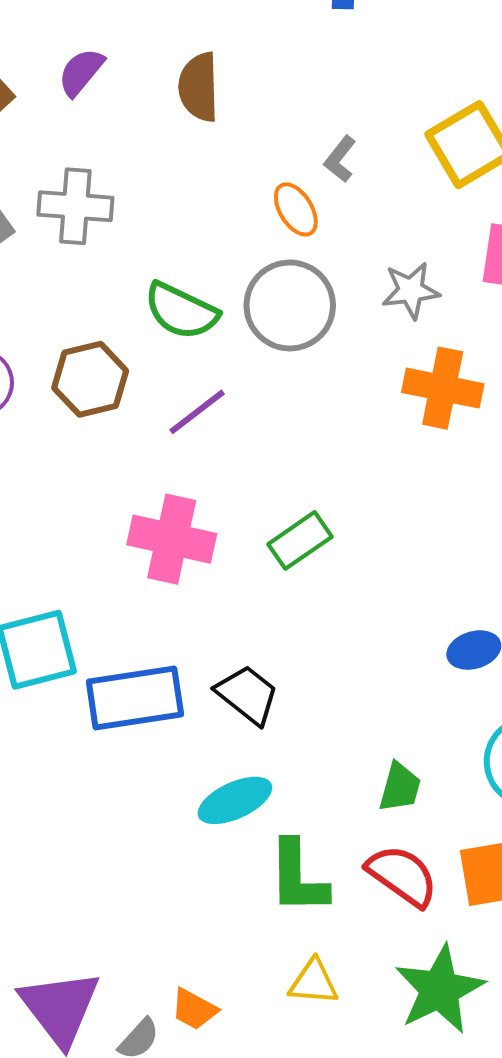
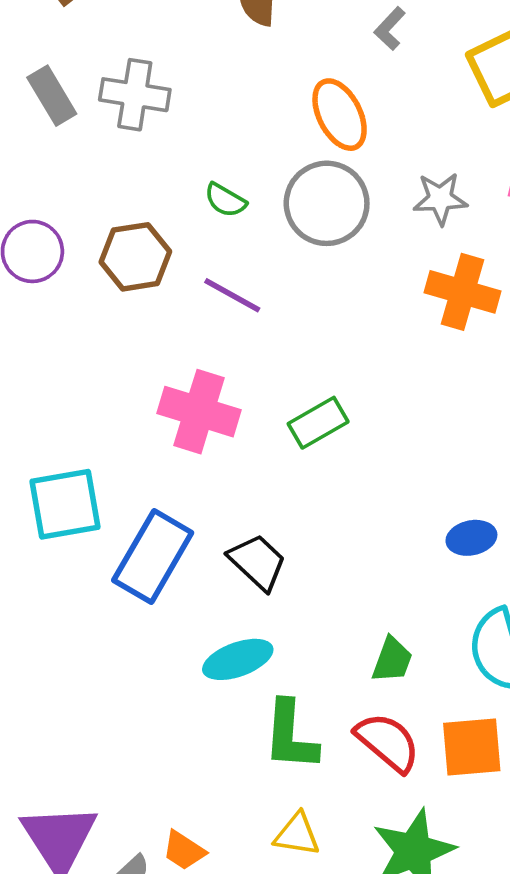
gray L-shape: (340, 159) -> (390, 29), moved
orange ellipse: (296, 209) -> (340, 115), size x1.4
green semicircle: (181, 311) -> (225, 200), size x0.6
purple line: (197, 412) -> (232, 295), turned 62
blue rectangle: (135, 698) -> (153, 557), turned -56

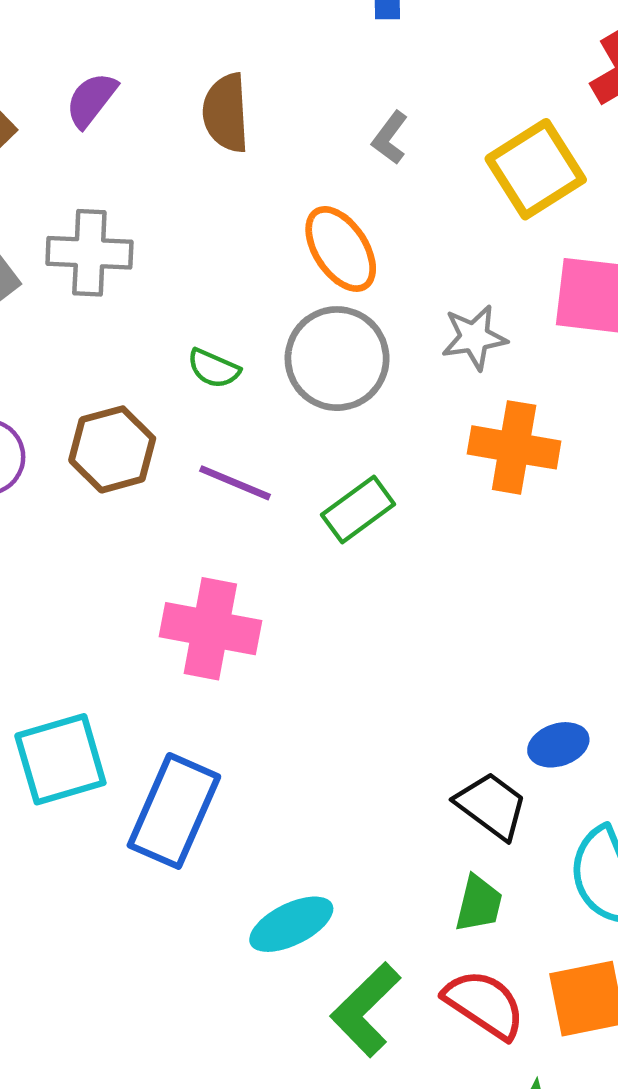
green rectangle: (318, 423) -> (358, 509), moved
black trapezoid: (257, 562) -> (491, 806), moved
green L-shape: (290, 736) -> (366, 1010), turned 48

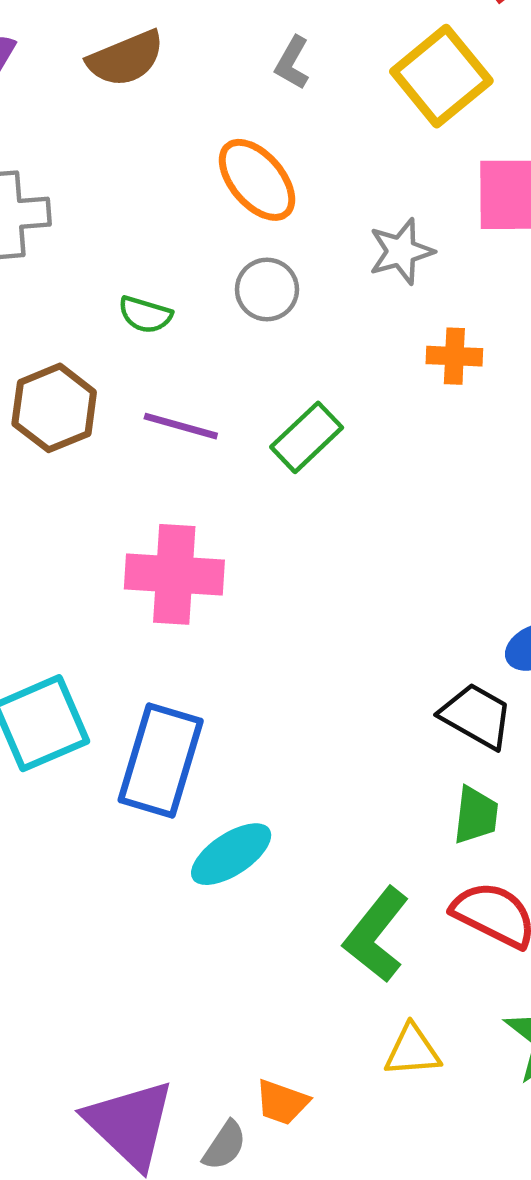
brown semicircle: (226, 113) -> (126, 58), turned -102
gray circle: (337, 359) -> (267, 289), size x0.6
orange cross: (514, 447) -> (454, 356), size x0.6
cyan ellipse: (291, 924) -> (231, 854), moved

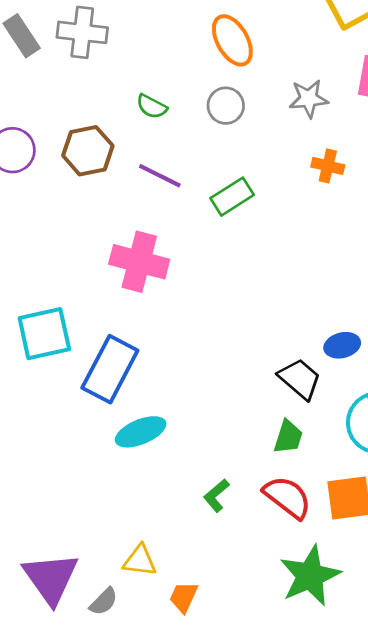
green L-shape: (376, 935) -> (216, 495), size x0.6
yellow triangle: (412, 1051) -> (140, 561), moved
orange trapezoid: (282, 1102) -> (183, 597), moved, turned 84

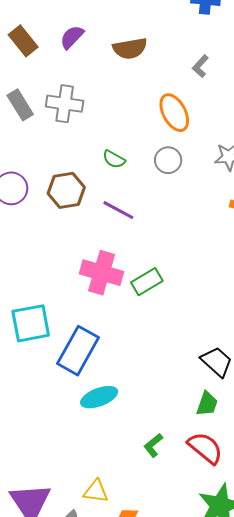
green rectangle: (232, 197) -> (147, 282), moved

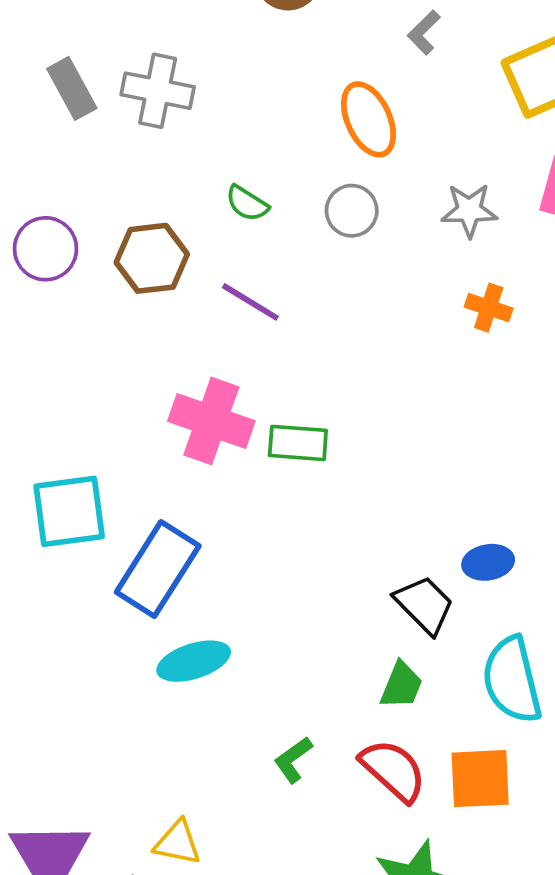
green rectangle: (147, 282) -> (298, 443), turned 32

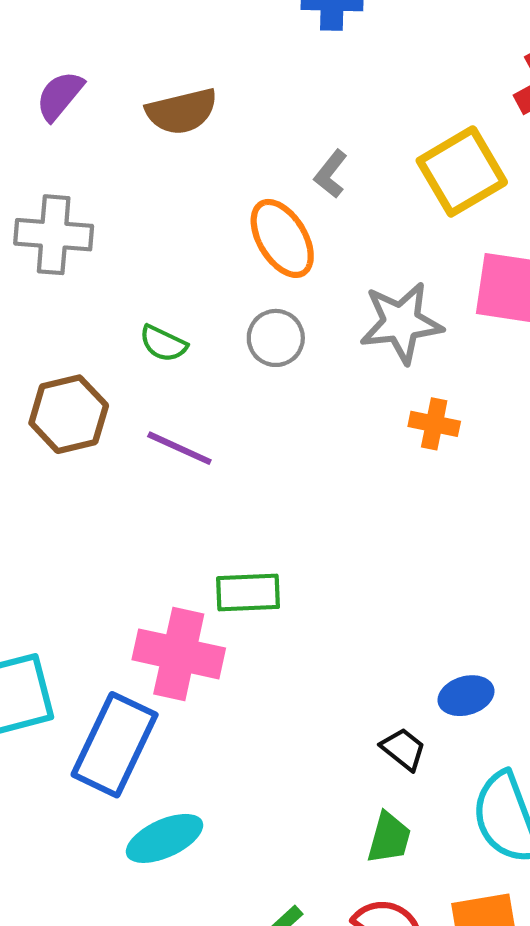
gray L-shape: (424, 32) -> (331, 174), moved
gray star: (469, 210) -> (401, 323), size x1.4
pink cross: (211, 421) -> (179, 654), moved
black trapezoid: (424, 605) -> (403, 749), size x0.7

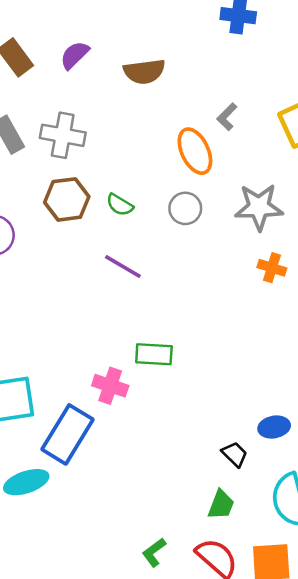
brown hexagon: (69, 414) -> (67, 199), moved
pink cross: (179, 654) -> (110, 386), size x0.7
cyan ellipse: (164, 838) -> (26, 482), moved

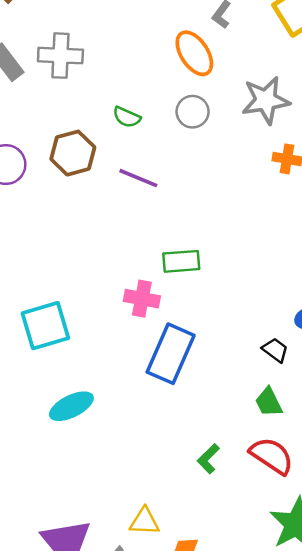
brown hexagon: (67, 199) -> (73, 153), moved
blue rectangle: (67, 434) -> (171, 354), moved
green trapezoid: (221, 505) -> (269, 402), turned 140

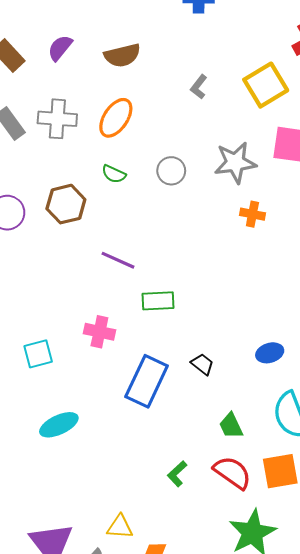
orange ellipse: (194, 53) -> (116, 118), moved, turned 66
purple line: (138, 178) -> (118, 260), moved
pink cross: (142, 299) -> (99, 332), moved
cyan square: (45, 326) -> (38, 354), size x0.7
black trapezoid: (275, 350) -> (202, 364), moved

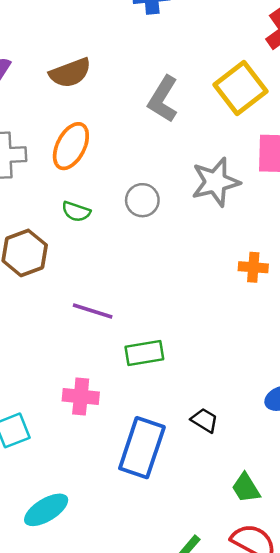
gray L-shape: (199, 87) -> (163, 99), size x1.6
orange cross: (252, 214) -> (253, 267), moved

